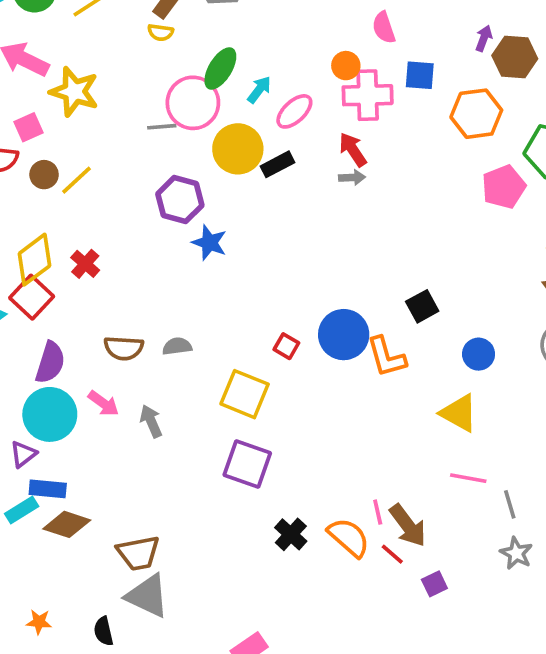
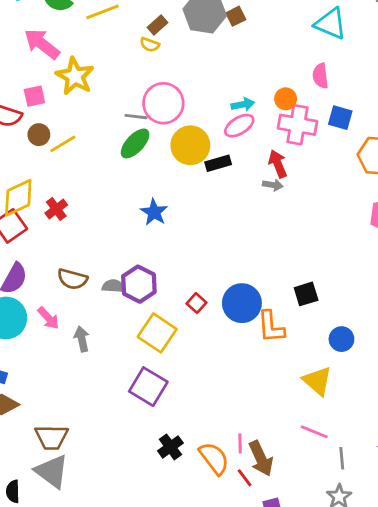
green ellipse: (220, 68) -> (135, 143), moved
cyan arrow: (259, 90) -> (243, 104), moved, turned 30
purple hexagon: (180, 200) -> (139, 284), moved

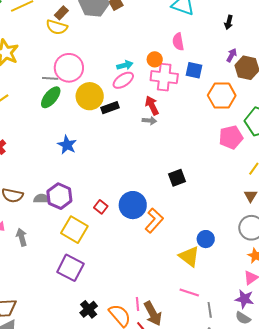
yellow semicircle: (150, 45) -> (57, 27), size x1.5
black square: (306, 294) -> (177, 178), moved
orange L-shape: (271, 327) -> (154, 220), turned -130
blue circle: (341, 339) -> (206, 239), moved

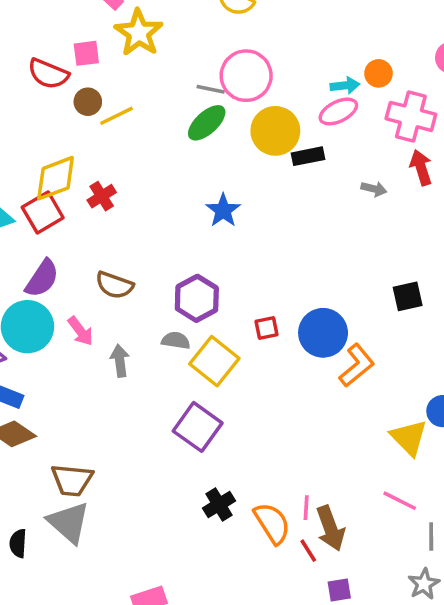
orange circle: (155, 59) -> (379, 73), moved
red arrow: (152, 105) -> (421, 168), moved
gray semicircle: (42, 199) -> (176, 341), moved
red square: (101, 207) -> (266, 328), turned 32

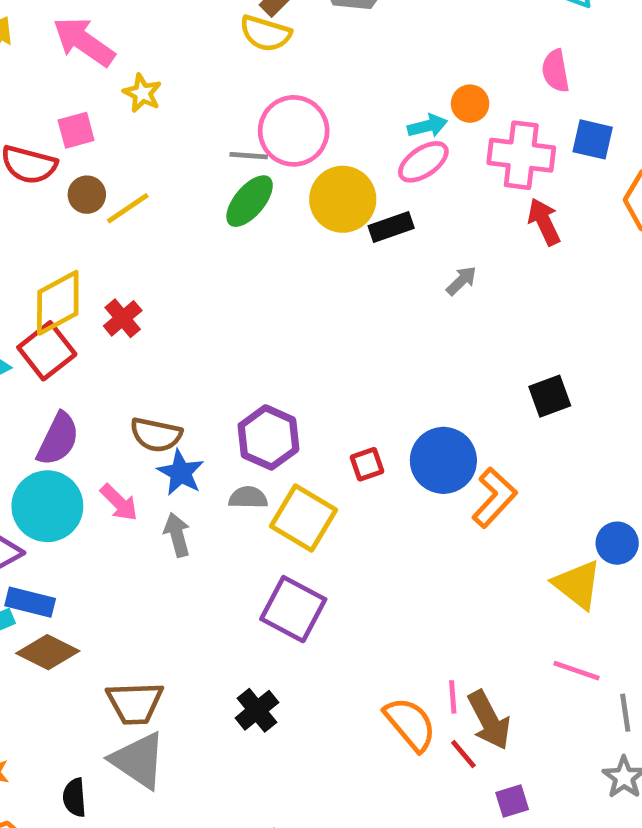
yellow star: (139, 33) -> (142, 93), size x0.6
gray arrow: (374, 189) -> (461, 281), moved, turned -50
blue star: (223, 210) -> (181, 473), moved
black cross: (219, 504) -> (257, 710), moved

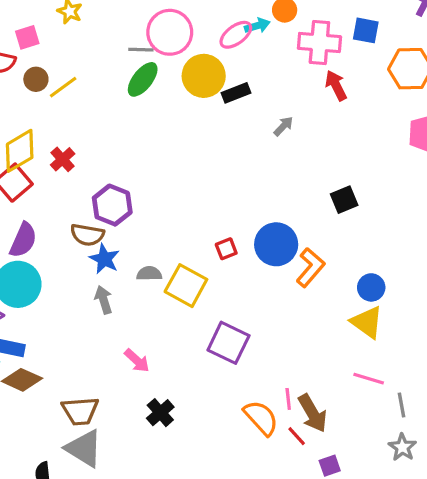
pink ellipse: (423, 162) -> (236, 35), moved
purple hexagon: (268, 437) -> (112, 205), moved
pink arrow: (119, 502) -> (137, 361), moved
blue circle: (617, 543) -> (371, 287), moved
purple square: (293, 609) -> (228, 343), moved

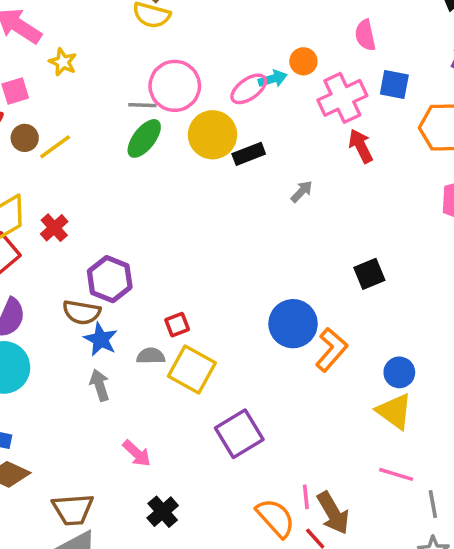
pink cross: (319, 43) -> (342, 98), turned -30
red square: (226, 249) -> (177, 325), moved
purple square: (228, 343) -> (239, 434), turned 33

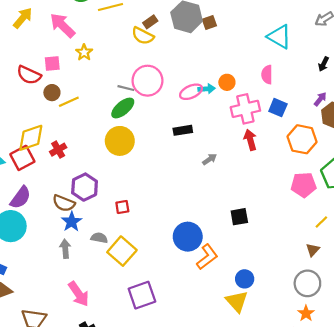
yellow circle: (213, 135) -> (120, 141), moved
red square: (177, 325) -> (122, 207), moved
pink arrow: (137, 453) -> (79, 294), size x1.4

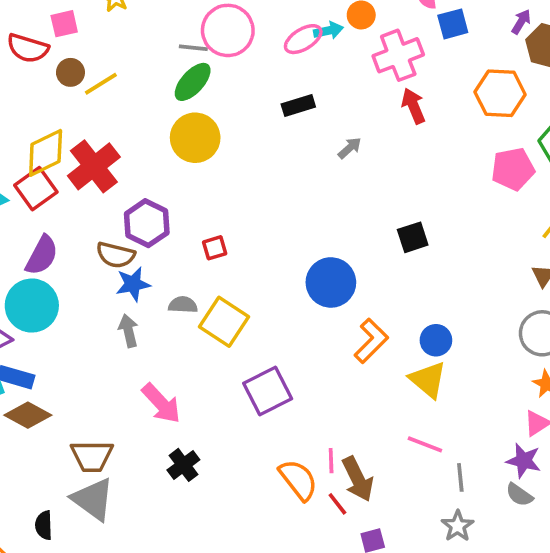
blue square: (278, 108) -> (453, 24), moved, turned -30
red cross: (58, 150) -> (94, 166), size x1.8
blue star: (72, 222) -> (133, 284), turned 30
orange L-shape: (207, 257) -> (371, 341), moved

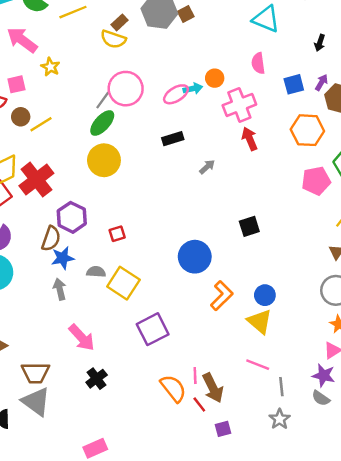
blue square: (453, 24) -> (294, 84), moved
gray line: (193, 48) -> (103, 100), turned -60
brown semicircle: (116, 255) -> (51, 239), turned -85

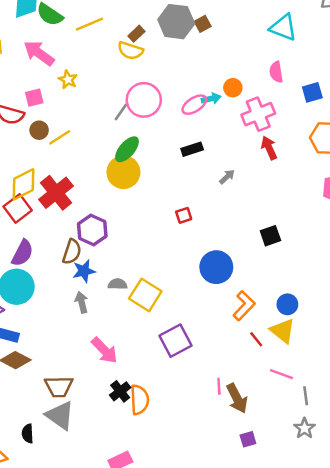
green ellipse: (102, 123) -> (127, 149), moved
red square: (117, 234) -> (184, 215), moved
orange semicircle: (173, 388) -> (139, 400), moved, turned 36
red line: (199, 404) -> (256, 339), moved

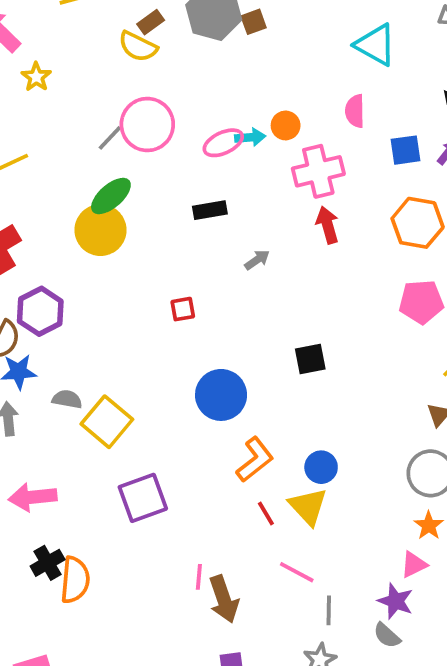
pink arrow: (104, 350) -> (33, 497), turned 120

